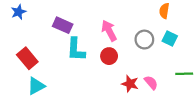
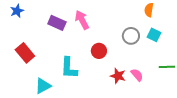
pink arrow: (109, 31) -> (82, 20), moved
cyan L-shape: (76, 49) -> (69, 68), moved
cyan triangle: (36, 86) -> (43, 86), moved

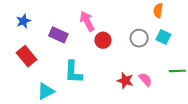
blue star: (17, 11) -> (23, 21), moved
purple rectangle: (57, 23) -> (58, 35), moved
red circle: (99, 51) -> (103, 40), moved

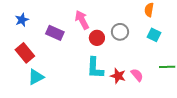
gray circle: (139, 38) -> (120, 32), moved
cyan L-shape: (73, 72) -> (95, 68), moved
cyan triangle: (46, 91) -> (36, 77), moved

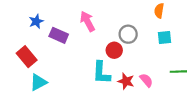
blue star: (22, 20) -> (36, 21), moved
cyan square: (154, 35) -> (164, 37), turned -32
red circle: (97, 38) -> (114, 50), moved

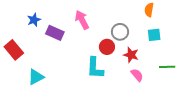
red rectangle: (27, 57) -> (14, 50), moved
red star: (126, 81) -> (131, 55), moved

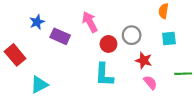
red circle: (107, 47) -> (108, 44), moved

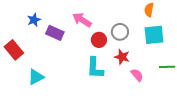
pink arrow: (90, 22) -> (82, 20), turned -30
cyan square: (169, 38) -> (154, 35), size x1.5
red star: (144, 60) -> (122, 57), moved

